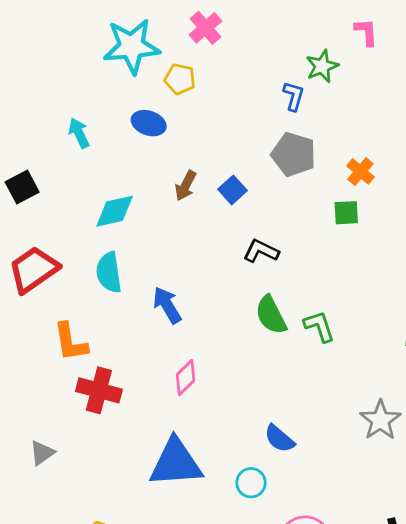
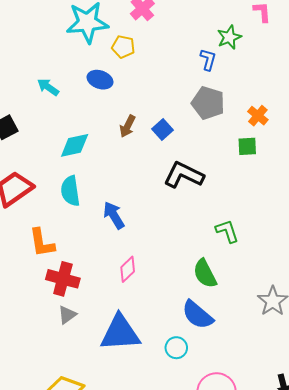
cyan arrow: (79, 133) -> (48, 87), turned -30
black L-shape: (261, 251) -> (184, 175), size x1.5
green semicircle: (271, 315) -> (205, 274), moved
blue semicircle: (279, 439) -> (197, 315), size x1.4
gray triangle: (42, 453) -> (67, 315), moved

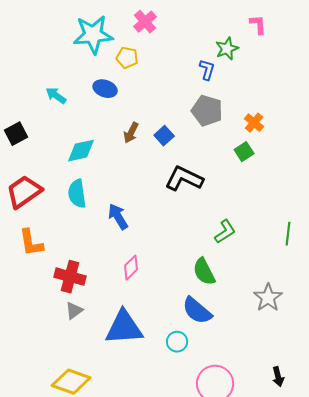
green square: (247, 146) -> (244, 152), turned -30
green L-shape: (227, 231) -> (225, 232), turned 75
orange L-shape: (42, 243) -> (31, 243), moved

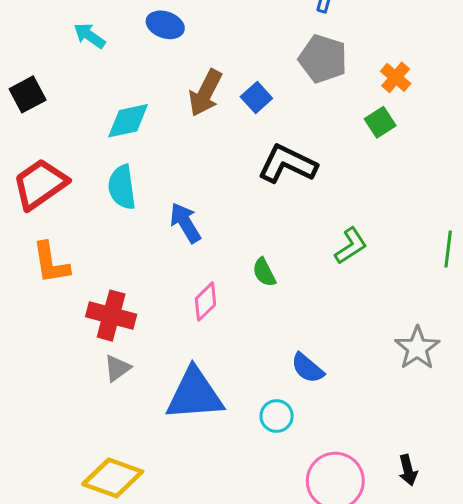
brown arrow: (131, 133) -> (205, 93), size x1.4
green semicircle: (204, 272) -> (264, 272), moved, size x0.7
blue semicircle: (197, 311) -> (307, 368), size x0.7
black arrow: (278, 377) -> (408, 470), moved

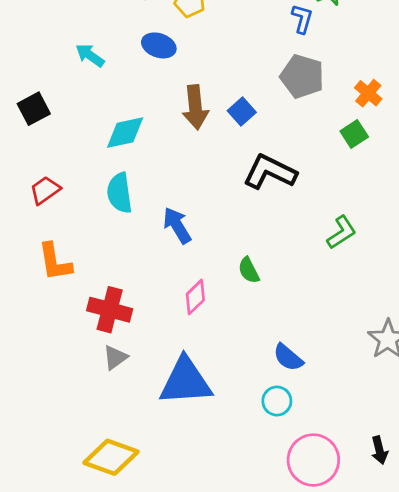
brown arrow: (205, 93) -> (195, 107), turned -33
red trapezoid: (40, 184) -> (45, 190), size x0.6
green L-shape: (351, 246) -> (342, 232), moved
cyan circle: (277, 416) -> (277, 401), moved

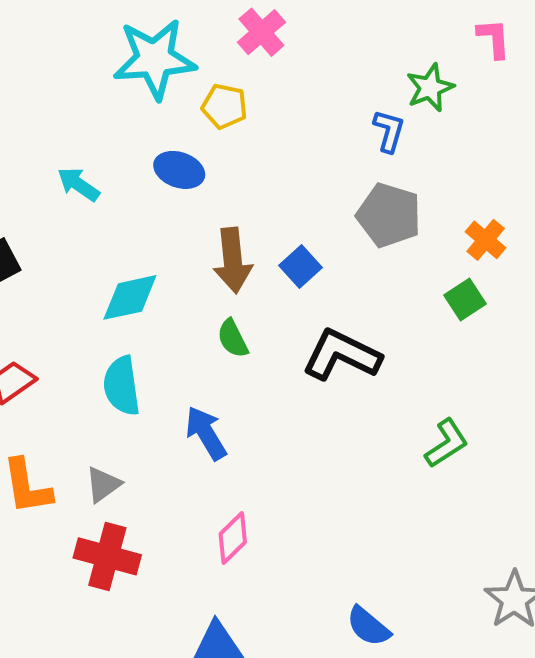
green semicircle: (249, 270) -> (233, 339), moved
gray triangle: (115, 357) -> (103, 484), moved

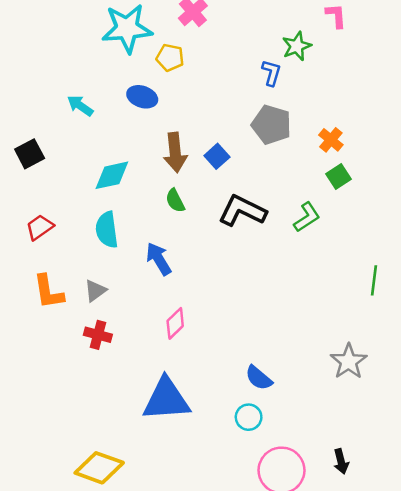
green square: (465, 299) -> (338, 177), moved
green L-shape: (446, 443) -> (307, 217), moved
red cross: (107, 556) -> (98, 335), size x0.7

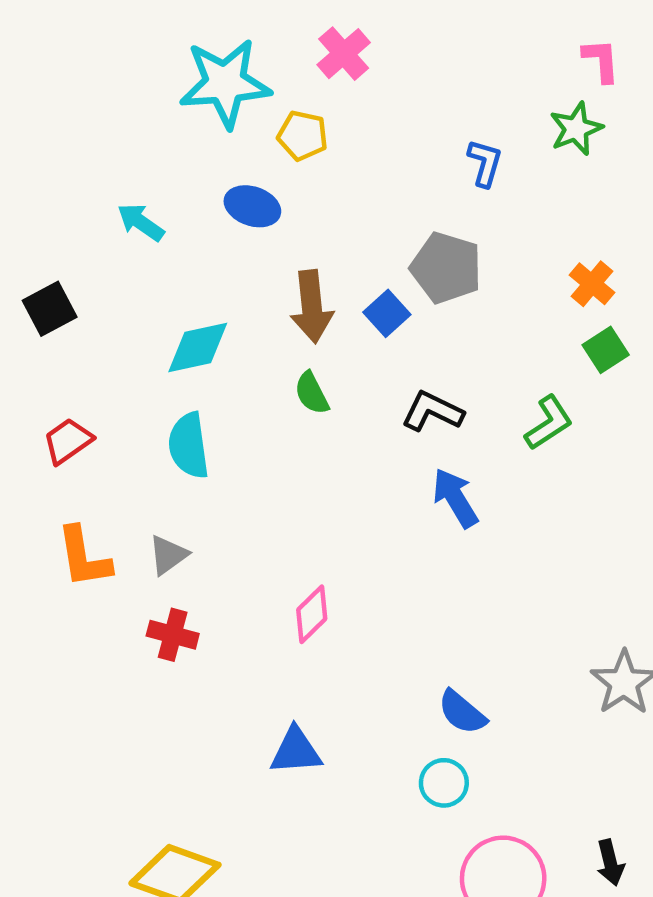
green star: (297, 46) -> (576, 129), moved
gray pentagon: (271, 125) -> (446, 268), moved
black L-shape: (242, 211) -> (432, 411), size x0.7
blue arrow: (159, 259) -> (455, 498), moved
blue triangle: (166, 399) -> (296, 751), size x0.6

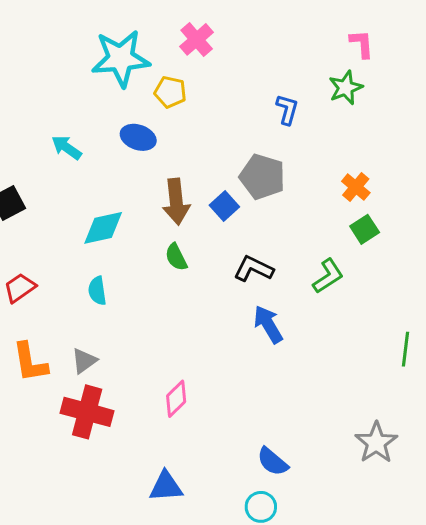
cyan semicircle: (189, 446) -> (97, 291), size x0.7
red cross: (173, 635) -> (87, 412), size x1.6

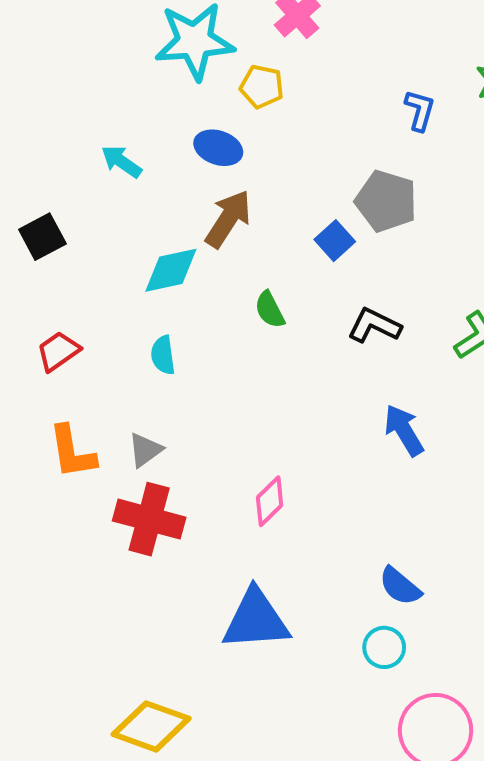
brown arrow: (176, 202) -> (228, 219), moved, turned -141
blue arrow: (268, 324) -> (404, 430), moved
blue triangle: (166, 486) -> (256, 620), size x1.5

